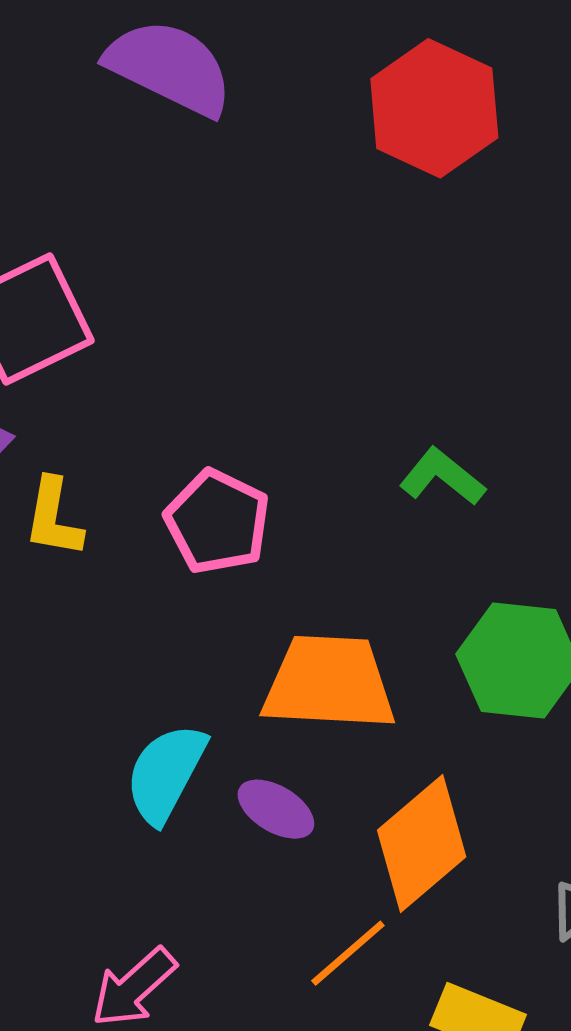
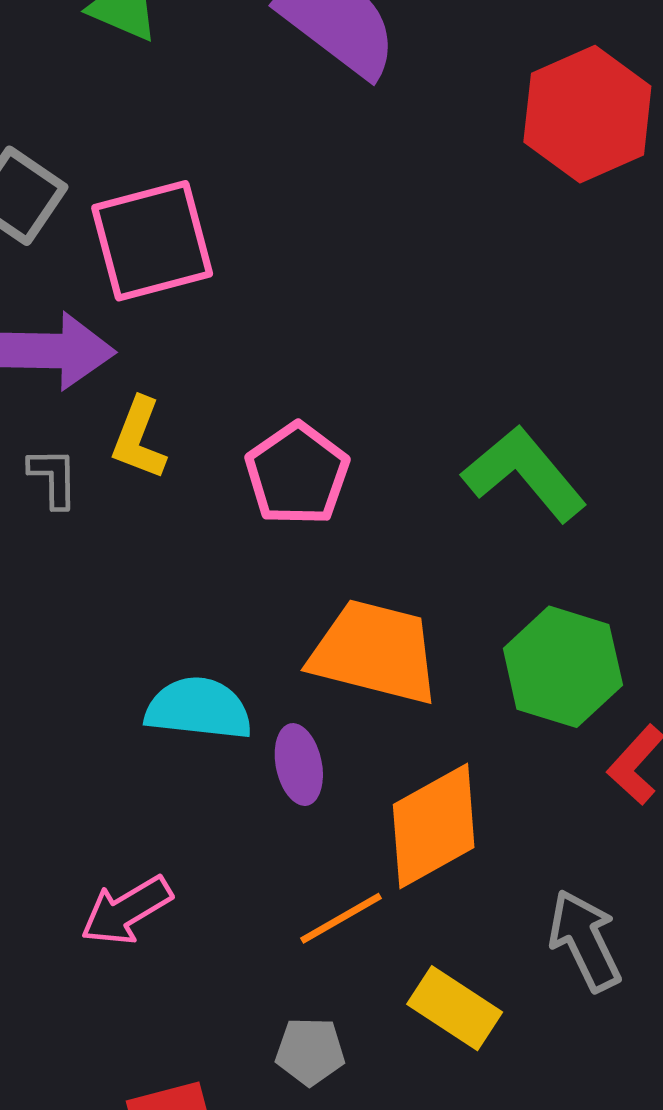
green L-shape: (442, 477) -> (524, 474), size x1.5
cyan semicircle: (166, 773) -> (199, 709), turned 57
purple ellipse: (276, 809) -> (299, 765), turned 36

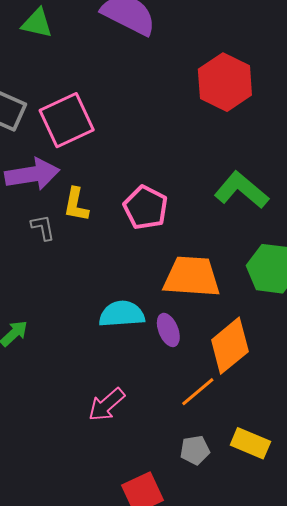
red hexagon: (587, 114) -> (225, 82), moved
yellow rectangle: (455, 1008) -> (250, 443), moved

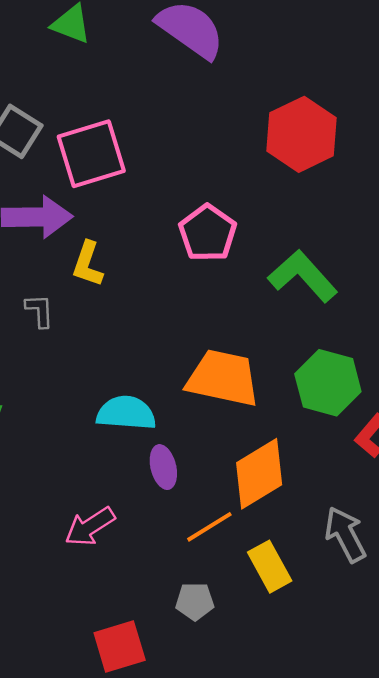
pink pentagon: (146, 207) -> (208, 233), moved
gray L-shape: (43, 228) -> (40, 311), moved
purple ellipse: (168, 330) -> (163, 467), moved
yellow rectangle: (250, 443) -> (270, 567), moved, turned 30

